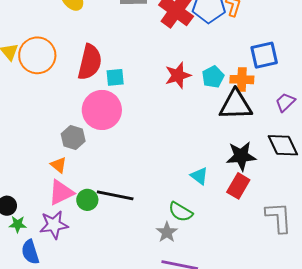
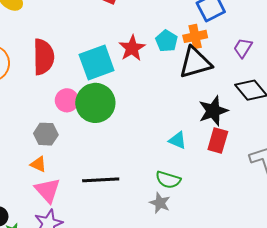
cyan square: (115, 77) -> (97, 62), moved, size x1.8
pink circle: (102, 110) -> (67, 100), size x0.6
pink triangle: (61, 192) -> (48, 190), turned -32
green circle: (87, 200) -> (95, 103), moved, size x1.8

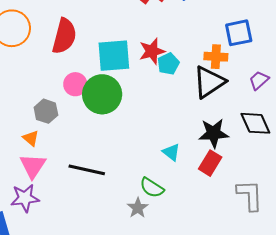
cyan pentagon: (166, 41) -> (168, 64), moved
black triangle: (195, 63) -> (209, 82), turned -33

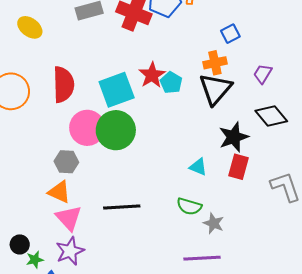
blue square: (239, 33) -> (230, 34), size x0.7
pink circle: (75, 84) -> (87, 128), size x1.5
orange triangle: (31, 138) -> (59, 192), size x1.4
gray star: (138, 208) -> (214, 223), moved

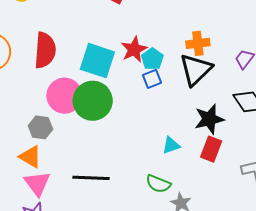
blue square: (230, 34) -> (152, 79), moved
cyan square: (117, 90) -> (97, 61), turned 33
cyan triangle: (198, 167) -> (171, 145), turned -48

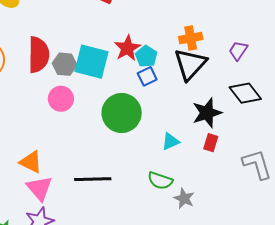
pink circle: (64, 96) -> (61, 99), size x0.7
green circle: (93, 101) -> (122, 113), moved
gray hexagon: (40, 127) -> (65, 64), moved
red rectangle: (211, 149) -> (211, 143), size x0.7

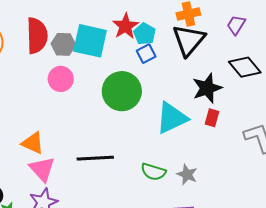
cyan triangle: (171, 141) -> (172, 118), size x1.8
green semicircle: (160, 181) -> (153, 172), moved

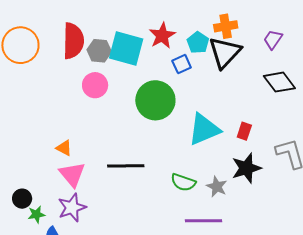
cyan pentagon: (145, 34) -> (198, 43), moved
black star: (207, 88) -> (246, 168), moved
orange triangle: (33, 143) -> (64, 148), size x0.7

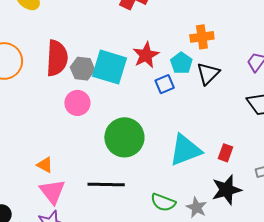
orange cross: (226, 26) -> (202, 37), moved
black triangle: (225, 52) -> (208, 74), size x0.7
green circle: (155, 100) -> (124, 137), moved

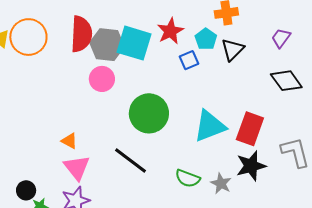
gray hexagon: (83, 69) -> (107, 45), size x1.4
red rectangle: (225, 153) -> (250, 129), size x1.8
black line: (106, 184) -> (131, 160), turned 36

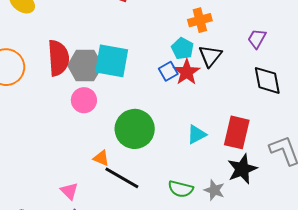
red star: (170, 31) -> (187, 72), moved
black diamond: (286, 81) -> (267, 80), turned 32
cyan triangle: (210, 126) -> (197, 134), size x0.6
orange triangle: (69, 141) -> (101, 158), moved
pink triangle: (77, 168) -> (69, 191), size x0.7

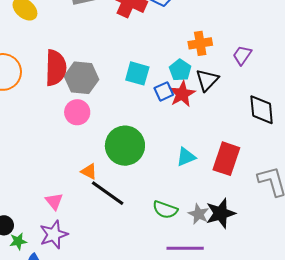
purple trapezoid: (257, 39) -> (242, 55), moved
cyan square: (112, 61) -> (137, 73), moved, size x0.7
black star: (242, 169) -> (221, 213), moved

